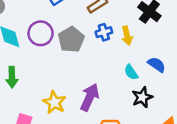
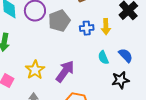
blue cross: (104, 32) -> (87, 28), moved
black star: (142, 97) -> (120, 80), moved

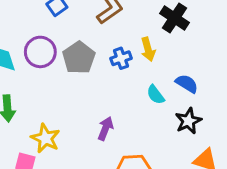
yellow star: (35, 70) -> (45, 138), moved
purple arrow: (65, 71) -> (105, 128), size x0.7

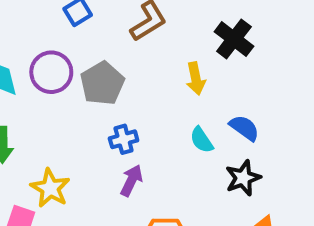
blue cross: (121, 58) -> (124, 139), moved

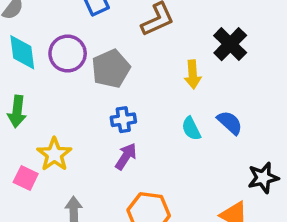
black star: (243, 178) -> (263, 178), moved

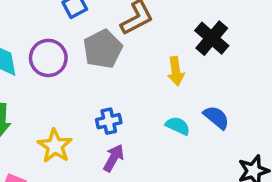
gray pentagon: (111, 69) -> (103, 49), moved
cyan semicircle: (191, 129) -> (178, 126), turned 145
yellow star: (54, 154) -> (55, 146), moved

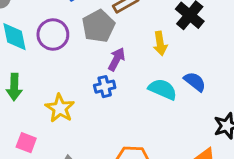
cyan semicircle: (178, 126) -> (163, 89), size x1.4
purple arrow: (114, 158) -> (117, 59), moved

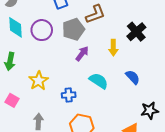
blue cross: (105, 87) -> (69, 95), moved
cyan semicircle: (163, 89) -> (99, 81), moved

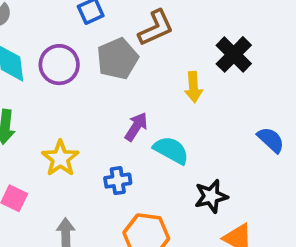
purple arrow: (82, 54) -> (136, 127), moved
blue semicircle: (133, 77) -> (271, 140), moved
black star: (150, 111) -> (211, 196), moved

